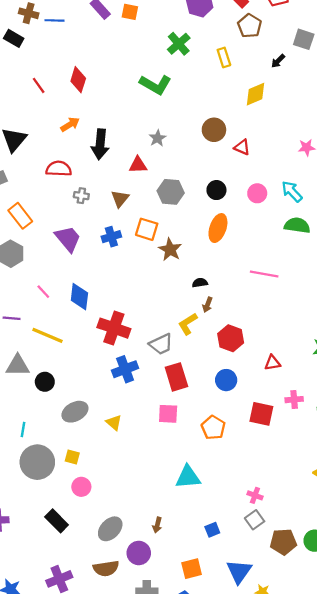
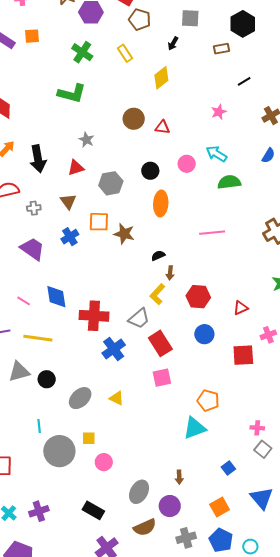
orange pentagon: (213, 428) -> (208, 400), moved
black rectangle: (57, 521) -> (93, 510), moved

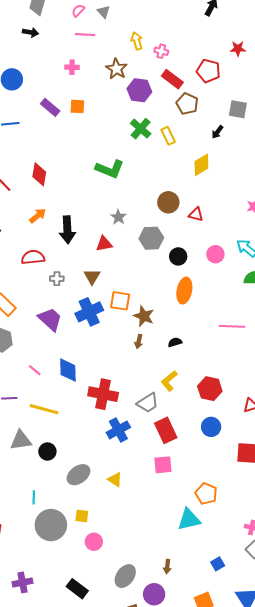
green cross: (82, 52) -> (141, 129), moved
gray hexagon: (111, 183) -> (151, 238), moved
blue cross: (70, 237) -> (89, 312), size x1.5
brown arrow: (170, 273) -> (139, 342), moved

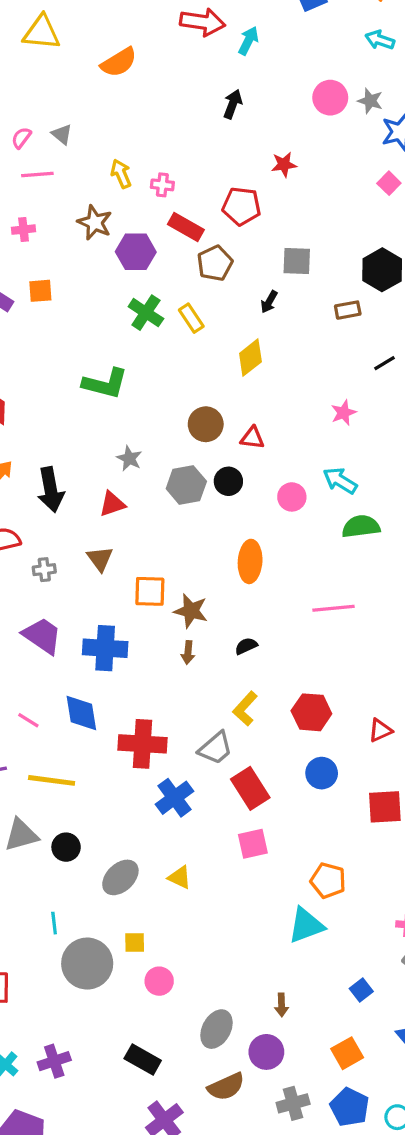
brown pentagon: (187, 104) -> (215, 263), turned 30
black circle: (178, 256) -> (228, 481), moved
blue cross: (89, 312) -> (105, 648), moved, turned 36

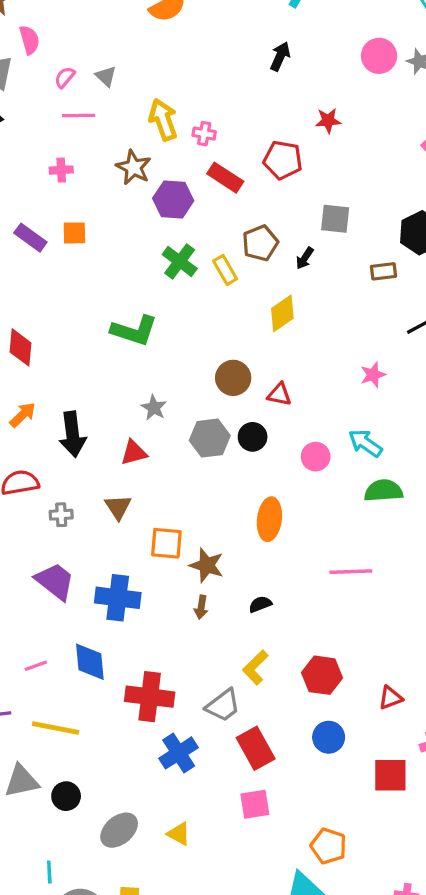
yellow arrow: (121, 174) -> (163, 120), size x1.4
brown pentagon: (215, 263) -> (260, 243), moved
pink line: (28, 720) -> (36, 666), turned -55

